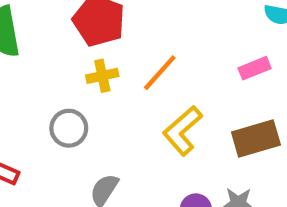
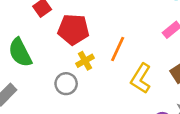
gray circle: (69, 128) -> (66, 84), moved

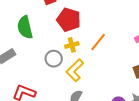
yellow L-shape: (141, 78) -> (75, 70), moved

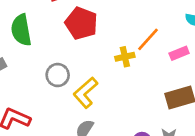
orange line: (98, 42) -> (148, 39), moved
yellow cross: (72, 45) -> (125, 57), moved

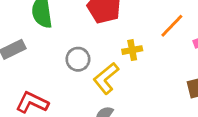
yellow cross: (125, 57) -> (132, 50), moved

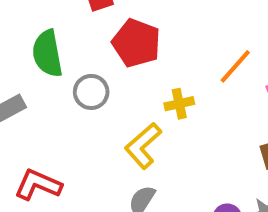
gray circle: (78, 59) -> (91, 92), moved

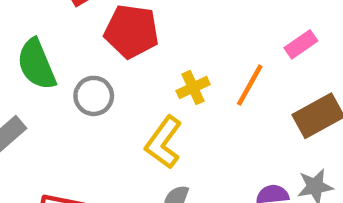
orange line: (235, 66) -> (250, 85), moved

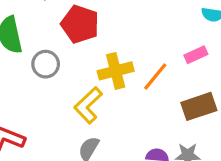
yellow cross: (193, 88) -> (116, 71), size x1.5

